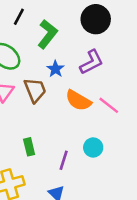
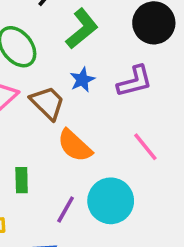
brown trapezoid: (35, 90) -> (47, 103), turned -36
orange semicircle: (78, 100) -> (75, 146), moved
cyan circle: (93, 147) -> (111, 201), size x1.6

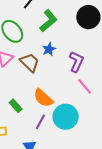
purple L-shape: (135, 81) -> (76, 62), moved, turned -50
orange semicircle: (75, 146) -> (43, 98), moved
green rectangle: (22, 180) -> (16, 106), turned -40

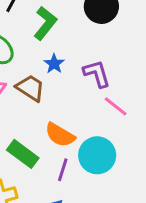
purple L-shape: (76, 62) -> (97, 74), turned -30
green rectangle: (16, 106) -> (23, 154), size x1.5

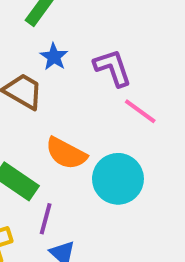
purple line: (63, 170) -> (46, 219), moved

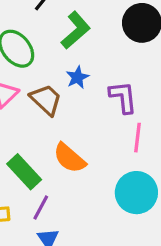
pink line: (140, 111) -> (137, 138), turned 48
cyan circle: (118, 179) -> (136, 193), moved

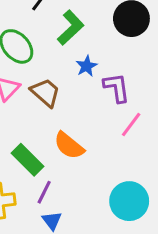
blue star: (77, 77) -> (87, 66), moved
pink line: (137, 138) -> (131, 125), turned 32
cyan circle: (136, 193) -> (129, 201), moved

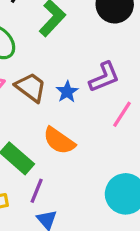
blue star: (87, 66) -> (67, 92), moved
purple L-shape: (116, 88) -> (104, 77), turned 80

